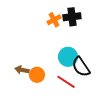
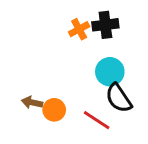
cyan circle: (68, 57) -> (110, 72), moved

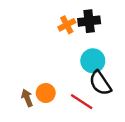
brown arrow: (32, 102) -> (27, 98), moved, turned 56

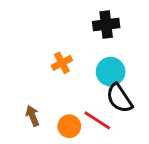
orange cross: (67, 25) -> (62, 63), moved
orange circle: (46, 93) -> (69, 126), moved

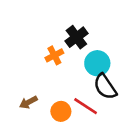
black cross: (106, 25) -> (76, 37), moved, turned -30
brown arrow: (32, 116) -> (28, 102), turned -96

